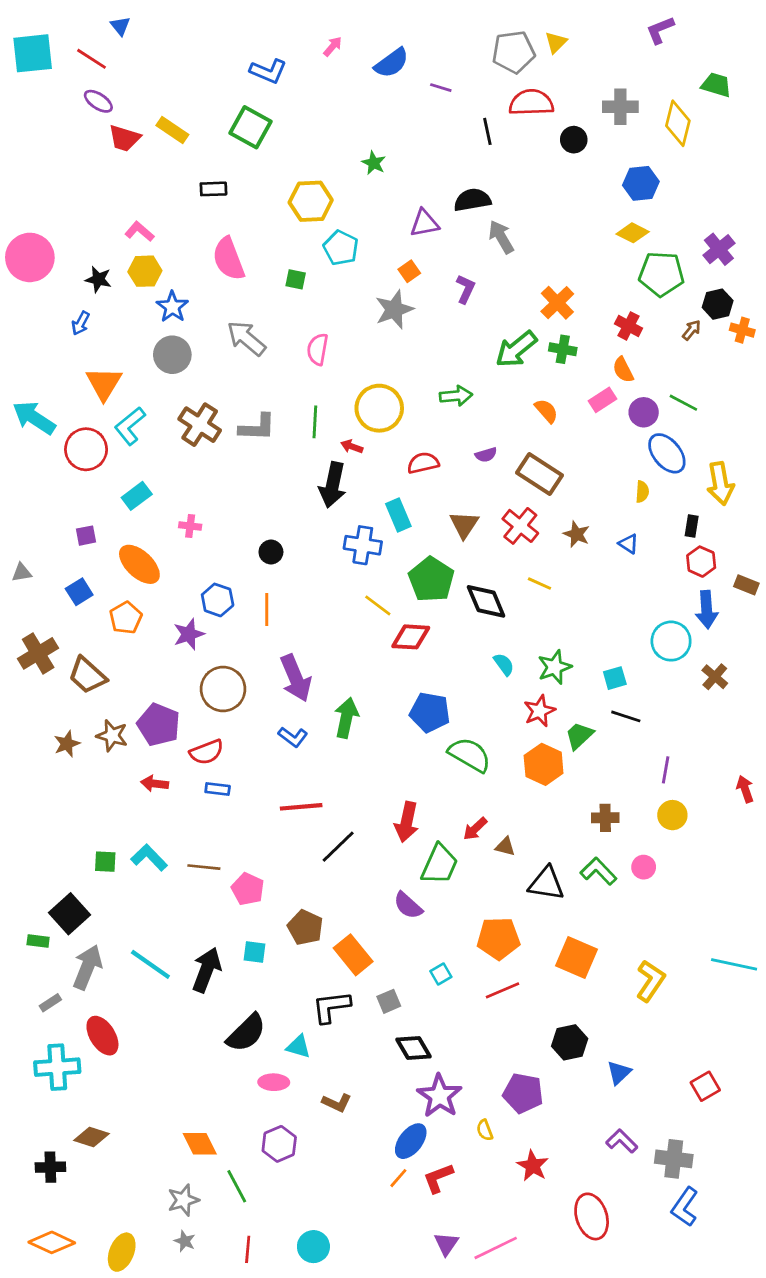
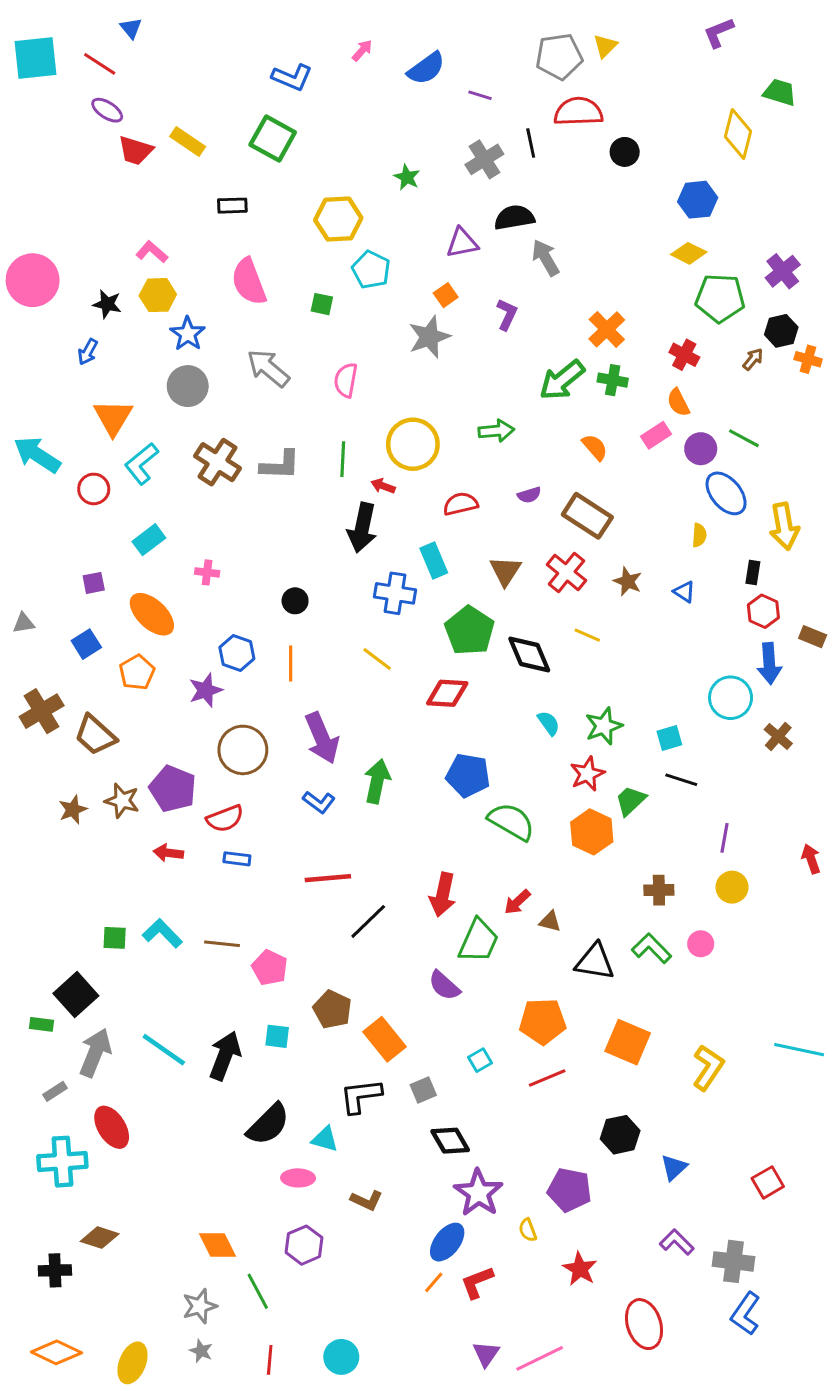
gray cross: (620, 107) -> (484, 159), moved, turned -32
red circle: (86, 449) -> (94, 489), size x0.7
yellow line: (378, 605) -> (377, 659), moved

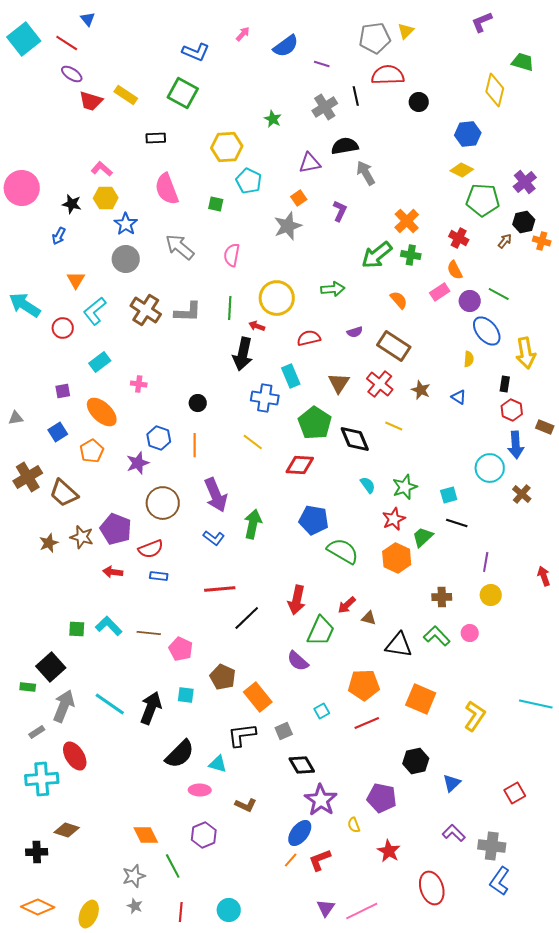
cyan square: (36, 58) -> (24, 39), turned -32
orange triangle: (113, 417) -> (76, 280), size x0.7

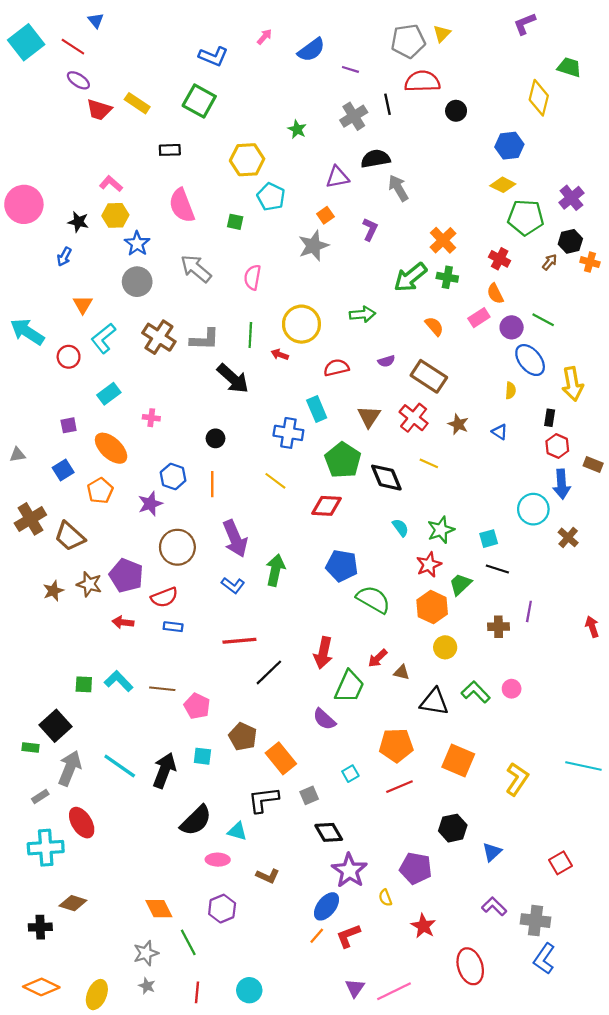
black arrow: (243, 354) -> (233, 379), moved, turned -60
yellow circle: (491, 595) -> (445, 647), moved
brown cross: (442, 597) -> (498, 627), moved

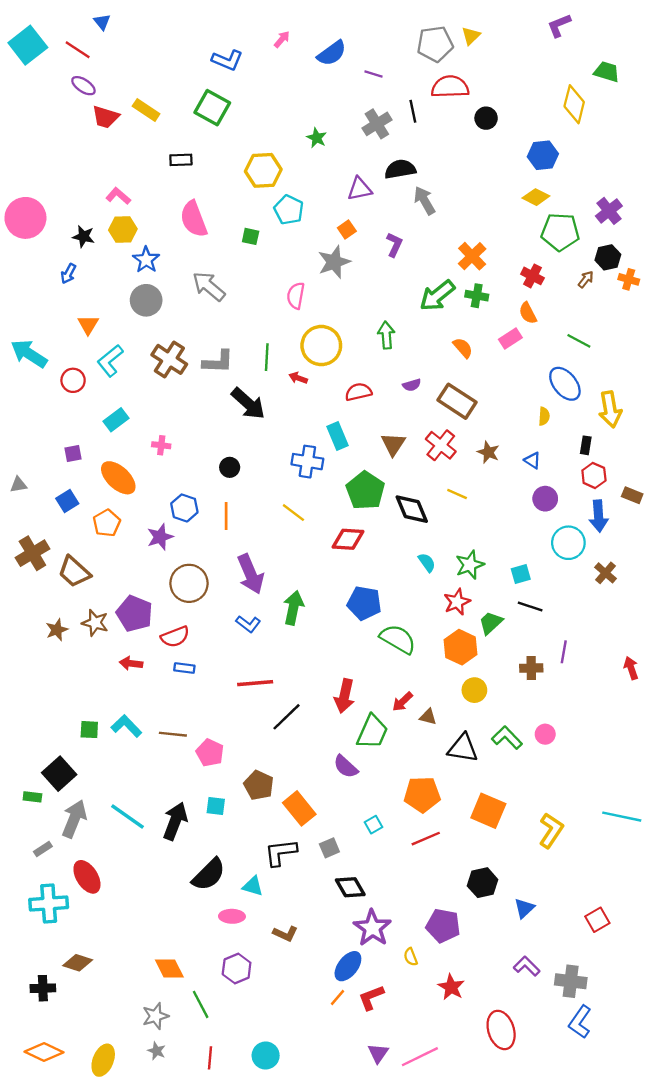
pink semicircle: (253, 277) -> (296, 296), moved
green arrow: (362, 314) -> (386, 335), turned -90
purple circle: (512, 327) -> (545, 499), moved

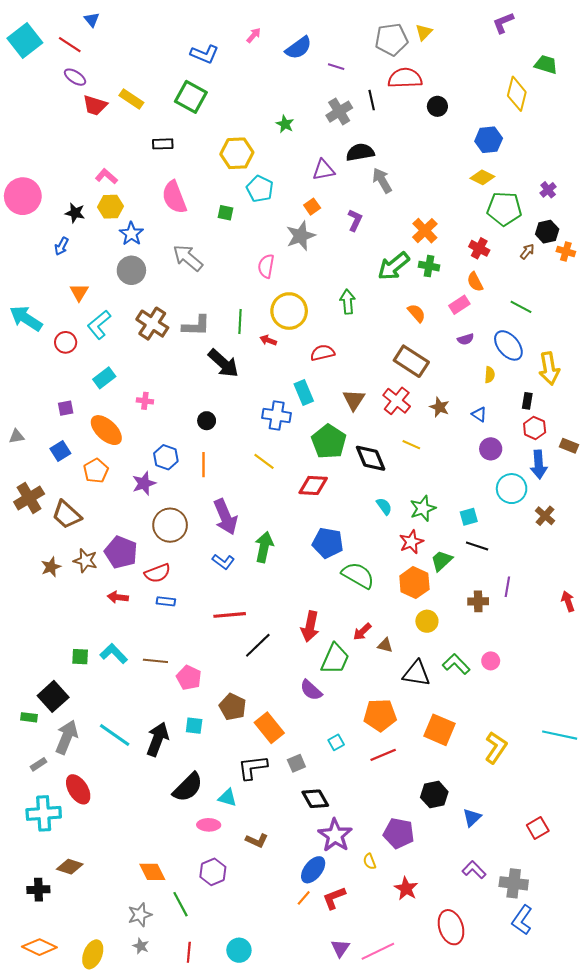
purple cross: (609, 211) -> (548, 190), size x0.7
purple semicircle: (412, 385) -> (466, 339), moved

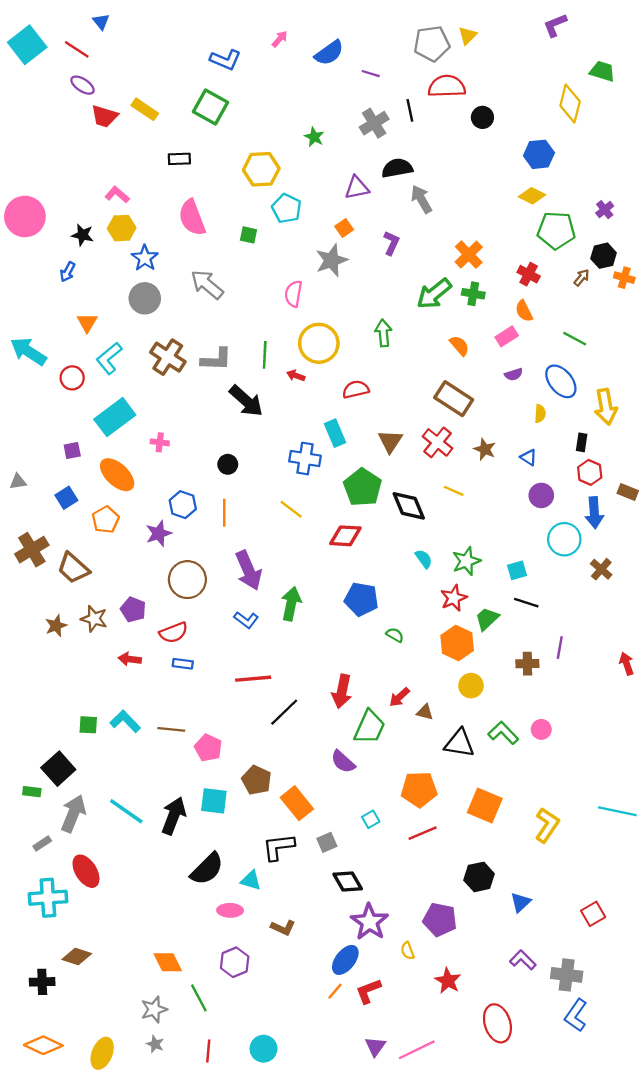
cyan rectangle: (104, 378) -> (115, 417), size x1.6
purple pentagon: (121, 552) -> (133, 610), size x0.7
green semicircle: (358, 575) -> (395, 635), size x0.5
cyan square: (194, 726) -> (214, 801), size x1.4

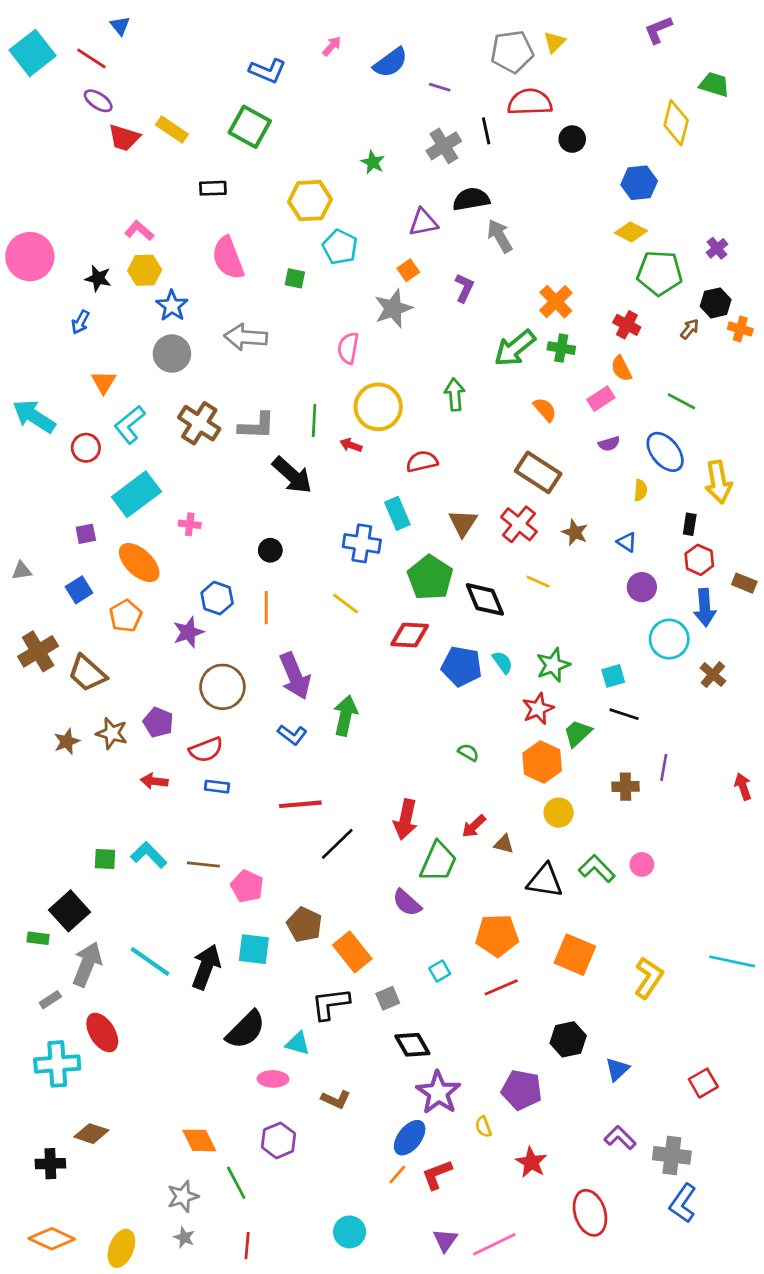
gray arrow: (207, 285) -> (246, 337), turned -36
blue pentagon: (361, 599) -> (462, 666), moved
cyan circle: (263, 1049) -> (350, 1232), moved

